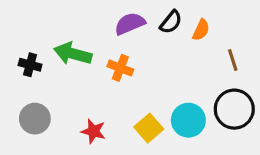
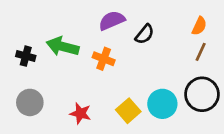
black semicircle: (171, 22) -> (145, 34), moved
orange semicircle: (201, 30) -> (199, 26), moved
brown line: (233, 60) -> (201, 52), turned 42

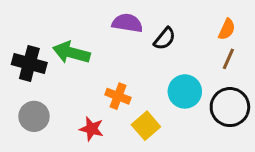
purple semicircle: (112, 20) -> (127, 23), turned 32
black cross: (26, 56) -> (29, 63), size x1.5
orange cross: (104, 59) -> (118, 96), moved
cyan circle: (162, 104) -> (185, 91), moved

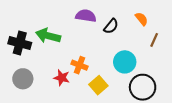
orange semicircle: (227, 29) -> (142, 19), moved, turned -64
black circle: (230, 107) -> (143, 87), moved
red star: (92, 129) -> (62, 78), moved

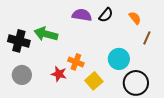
black semicircle: (111, 26) -> (106, 15), moved

